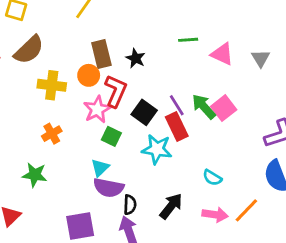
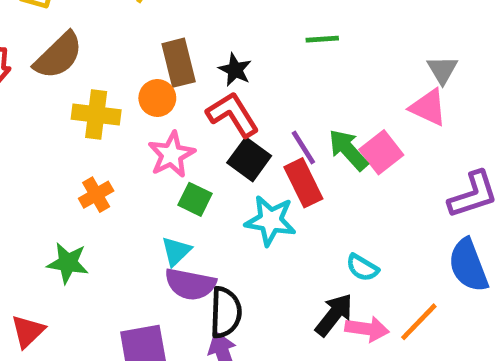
pink triangle: (222, 54) -> (428, 107), moved
red L-shape: (116, 91) -> (233, 115), moved, turned -56
black semicircle: (130, 205) -> (226, 312), size x1.5
black arrow: (171, 206) -> (334, 315), moved

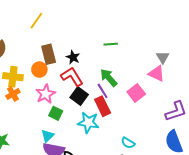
green arrow: (348, 150) -> (109, 78), moved
orange cross: (96, 195) -> (13, 94), moved

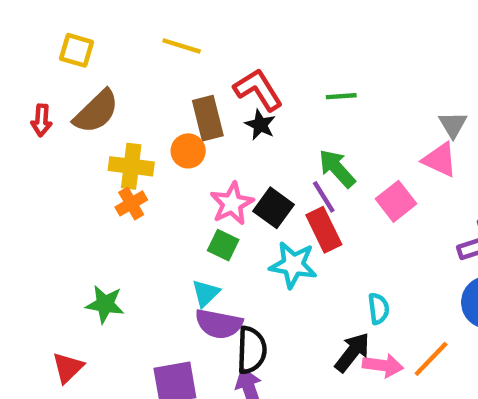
yellow line: (36, 21) -> (182, 46), turned 72
red L-shape: (72, 77) -> (258, 90), moved
pink star: (46, 94) -> (232, 203), moved
cyan semicircle: (128, 143) -> (379, 309), turned -128

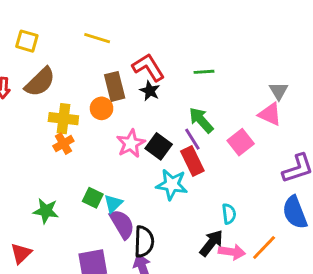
green square: (223, 245) -> (93, 198), moved
purple semicircle: (219, 324) -> (122, 224), turned -132

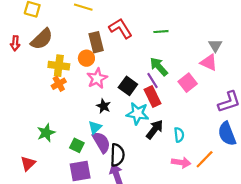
black star: (150, 91) -> (103, 106), moved
pink star: (131, 144) -> (97, 78), moved
green square: (93, 198) -> (77, 145), moved
green star: (46, 211) -> (46, 133), turned -30
black arrow: (211, 243) -> (155, 129), moved

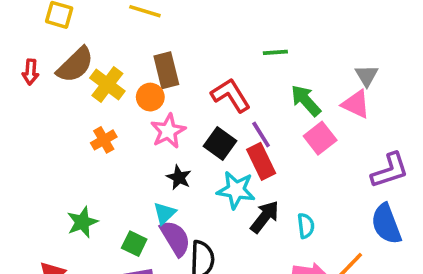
red L-shape: (121, 28) -> (231, 95), moved
yellow cross: (59, 66) -> (107, 85), moved, turned 30
green arrow: (159, 67) -> (306, 101), moved

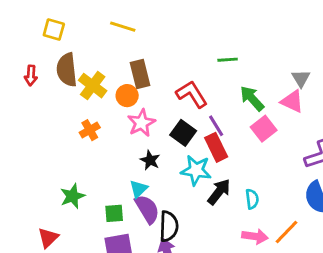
brown semicircle: (75, 65) -> (67, 70), turned 128
green square: (134, 244) -> (114, 213), turned -30

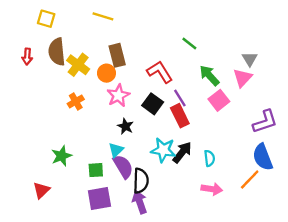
green line: (228, 60) -> (189, 44), turned 42
pink triangle: (292, 101) -> (243, 78), turned 48
cyan star: (196, 170) -> (163, 150), moved
orange line: (287, 232) -> (250, 180), moved

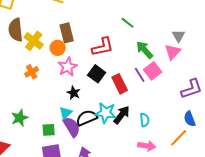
red L-shape: (160, 72) -> (103, 47), turned 110
purple line: (180, 98) -> (140, 75), moved
blue semicircle: (263, 157) -> (190, 119), size x0.7
black semicircle: (141, 181) -> (87, 118), moved, turned -115

